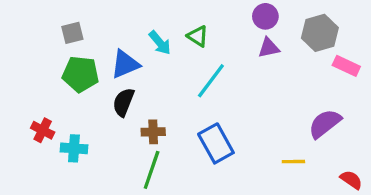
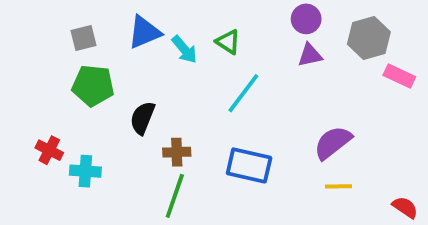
blue triangle: (125, 64) -> (144, 32), moved
purple semicircle: (325, 124) -> (333, 143), moved
blue rectangle: (216, 143) -> (249, 165), turned -48

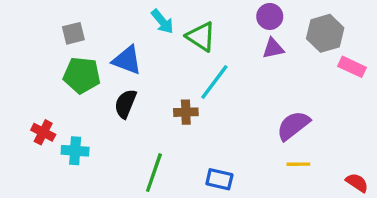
blue triangle: (144, 32) -> (127, 60), moved, turned 44
green triangle: (228, 42) -> (201, 37), size x1.4
cyan arrow: (184, 49) -> (162, 22), moved
brown cross: (177, 152) -> (186, 112), moved
blue rectangle: (249, 165) -> (219, 179), moved, size x0.7

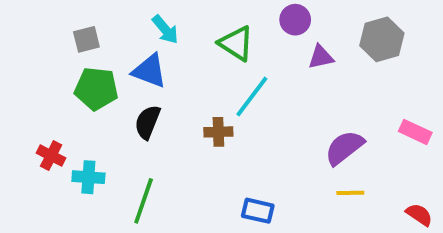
purple circle: (270, 16) -> (295, 20), moved
cyan arrow: (162, 22) -> (165, 30), moved
pink rectangle: (352, 67) -> (415, 132), moved
green line: (154, 173) -> (144, 201), moved

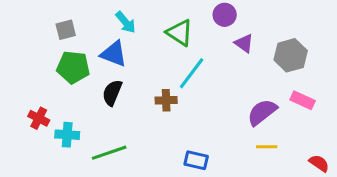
gray hexagon: (382, 39) -> (291, 55), moved
purple triangle: (321, 57) -> (244, 43), turned 48
pink rectangle: (415, 132) -> (303, 100), moved
green line: (144, 201) -> (109, 153), turned 52

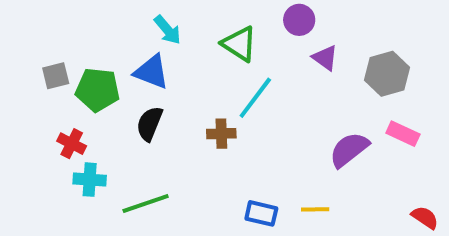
gray square: (66, 30) -> (56, 76), moved
red cross: (39, 118) -> (72, 144), moved
yellow line: (267, 147) -> (315, 209), moved

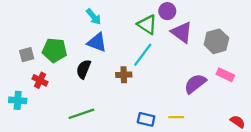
green triangle: (239, 44) -> (147, 25), moved
purple triangle: (325, 58) -> (182, 32), size x1.5
blue triangle: (151, 72) -> (97, 42), moved
gray square: (56, 76) -> (27, 55), moved
cyan cross: (90, 180) -> (18, 100), moved

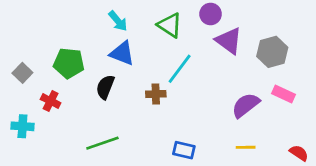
green triangle: (147, 25) -> (170, 25), moved
gray square: (27, 55) -> (22, 73), moved, turned -32
yellow line: (176, 117) -> (246, 147), moved

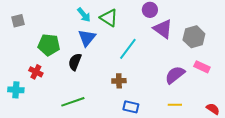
green triangle: (170, 25) -> (109, 18), moved
blue triangle: (122, 53) -> (87, 38), turned 48
gray square: (22, 73) -> (18, 21), moved, turned 32
brown cross: (156, 94) -> (119, 81), moved

